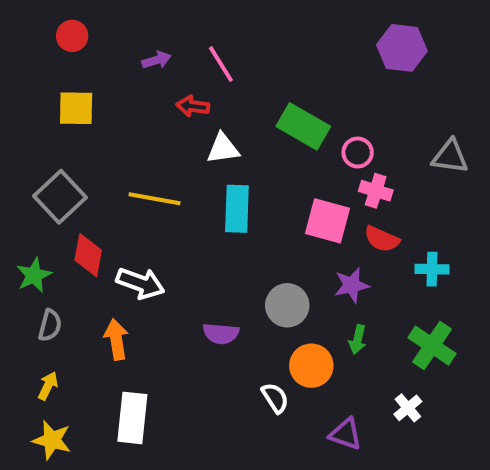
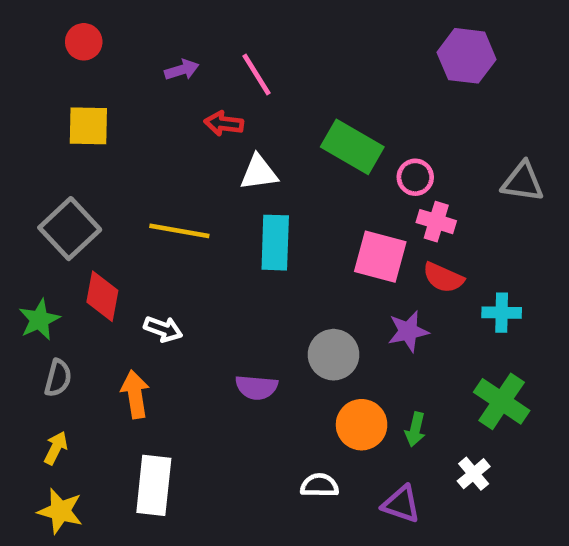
white arrow: (140, 283) -> (163, 329), size x0.7
green arrow: (358, 340) -> (415, 429), moved
white semicircle: (275, 398) -> (320, 485), moved, turned -56

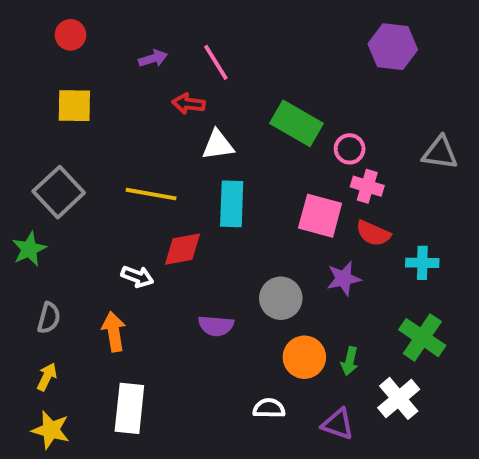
red diamond: (102, 296) -> (183, 249), moved, turned 69
green star: (39, 320) -> (29, 249), moved
white cross: (474, 474) -> (399, 398), size x1.5

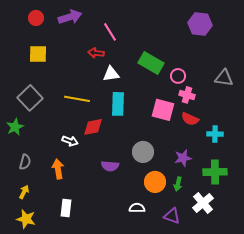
purple arrow: (153, 58) -> (70, 17), moved, size x1.6
purple star: (344, 279) -> (183, 158), moved
green cross: (422, 338) -> (215, 172), turned -35
white rectangle: (129, 408) -> (66, 208), size x0.7

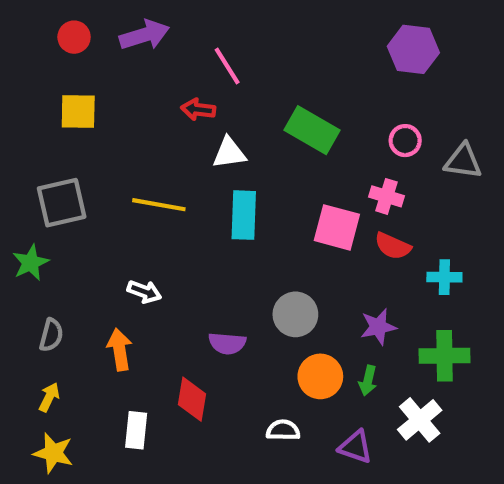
pink circle: (178, 76) -> (405, 141), moved
gray square: (30, 98) -> (62, 203), turned 30
red diamond: (93, 127) -> (192, 399), moved, turned -70

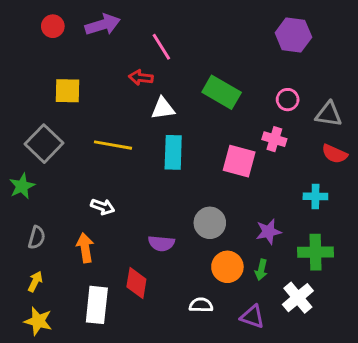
yellow square: (78, 112) -> (67, 91), moved
gray square: (62, 203) -> (44, 144), turned -33
red semicircle: (393, 246) -> (335, 154), moved
white rectangle: (136, 430) -> (97, 305), size x1.4

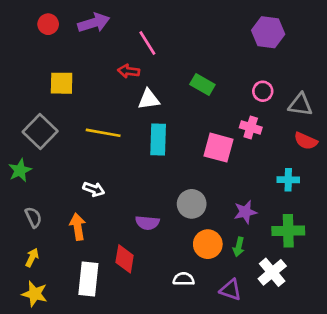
green rectangle: (222, 92) -> (202, 85), size x0.7
gray semicircle: (37, 237) -> (33, 217), turned -40

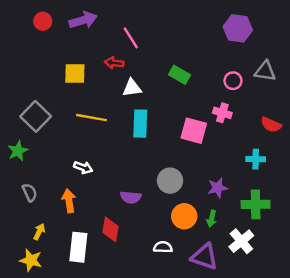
yellow square: (62, 83) -> (75, 74), moved
gray triangle: (300, 105) -> (265, 71), moved
yellow arrow: (32, 258) -> (39, 232), moved
purple triangle: (231, 290) -> (204, 257), size x1.4

